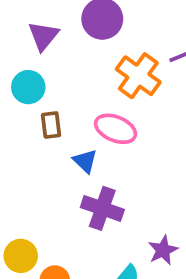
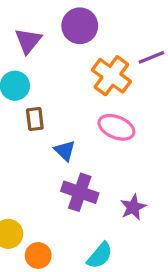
pink ellipse: (116, 129) -> (116, 127), moved
purple star: (163, 250) -> (133, 207), moved

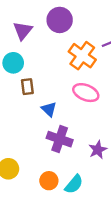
orange circle: (38, 255) -> (49, 181), moved

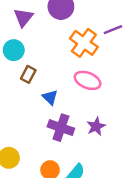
brown rectangle: (27, 87) -> (28, 74), turned 35
purple star: (98, 150) -> (96, 126), moved

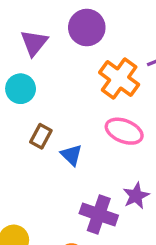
brown rectangle: (28, 74) -> (41, 136), moved
purple cross: (61, 128) -> (99, 214), moved

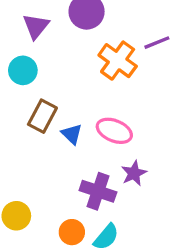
pink ellipse: (124, 131) -> (114, 131), moved
brown rectangle: (41, 136) -> (42, 116), size x1.4

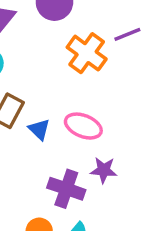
purple star: (134, 173) -> (104, 170), turned 30

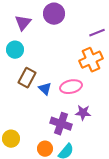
orange cross: (87, 53) -> (91, 60), moved, turned 30
pink ellipse: (83, 126) -> (71, 87), turned -35

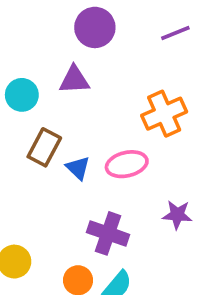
purple triangle: (23, 23) -> (74, 80), moved, turned 48
purple line: (97, 33) -> (175, 33), moved
purple star: (83, 113) -> (177, 215), moved

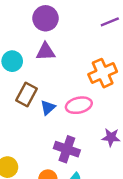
purple circle: (95, 27) -> (46, 18), moved
blue triangle: (78, 168) -> (48, 108), turned 35

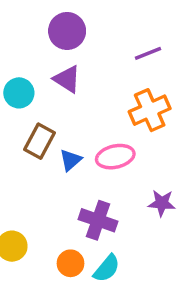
purple line: (110, 22) -> (148, 53), moved
purple triangle: (46, 52) -> (67, 79), turned 36

